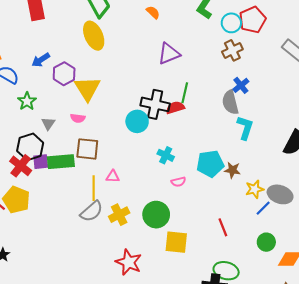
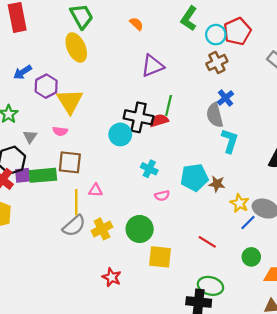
yellow star: (255, 189) -> (239, 203), turned -30
red line: (223, 227) -> (207, 242), turned -36
red star: (129, 262) -> (112, 277), size x0.7

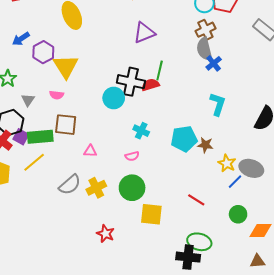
gray semicircle: (215, 115) -> (204, 49), moved
purple square: (23, 175) -> (21, 137), turned 35
pink semicircle: (162, 196) -> (132, 156), moved
yellow line: (76, 202) -> (34, 162), moved, turned 50

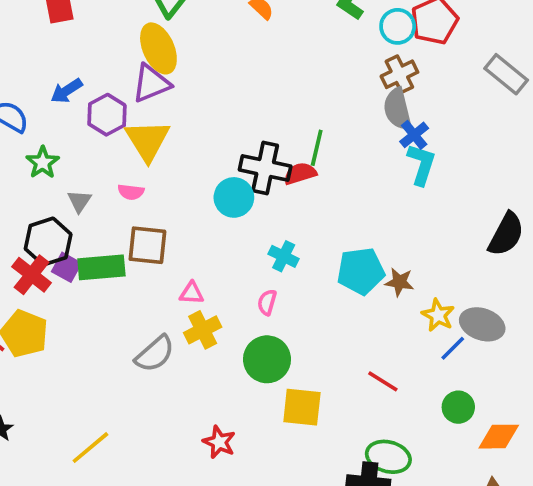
purple triangle: (144, 33) -> (151, 83), moved
cyan L-shape: (218, 104) -> (421, 164), moved
pink semicircle: (132, 156) -> (267, 302), turned 120
yellow line: (34, 162) -> (90, 448), moved
yellow cross: (96, 188) -> (203, 330), moved

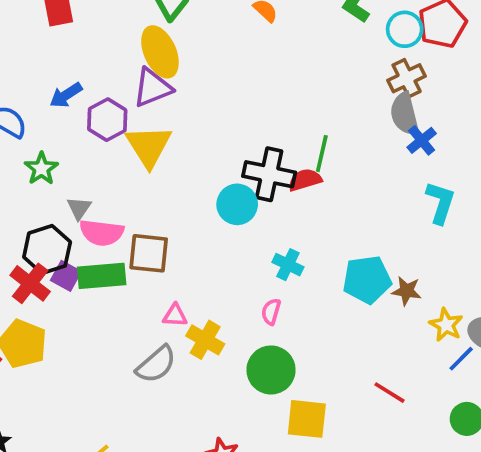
cyan L-shape: (421, 164) -> (440, 202), moved
pink semicircle: (131, 192) -> (102, 233), moved, size x1.6
pink triangle: (192, 293) -> (175, 315), moved
yellow cross: (203, 330) -> (205, 340), turned -33

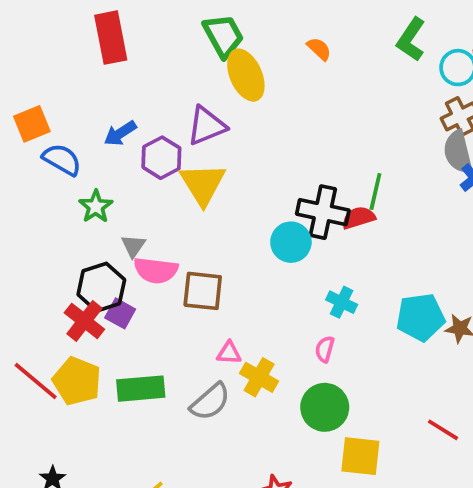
yellow ellipse: (160, 52) -> (246, 75), moved
green rectangle: (102, 276) -> (141, 389), moved

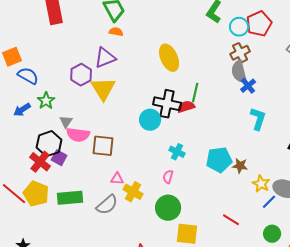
orange semicircle: (319, 49) -> (116, 32), moved, turned -32
yellow ellipse: (246, 75) -> (169, 58), moved
blue arrow: (120, 133) -> (22, 110), moved

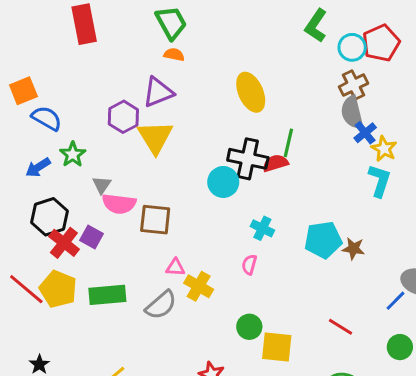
black hexagon: (49, 144) -> (49, 217), moved
yellow star: (261, 184) -> (384, 149), moved
green circle: (168, 208) -> (249, 327), moved, size x0.7

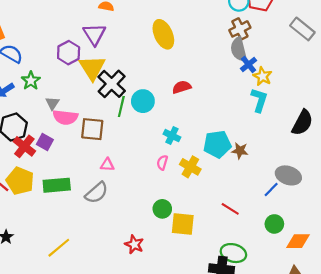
purple triangle: (158, 92) -> (94, 34), turned -40
green line: (288, 143) -> (121, 106), moved
black cross: (248, 159) -> (112, 84), moved, turned 32
yellow cross: (199, 286) -> (190, 167), moved

